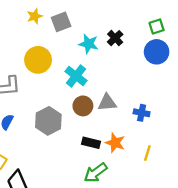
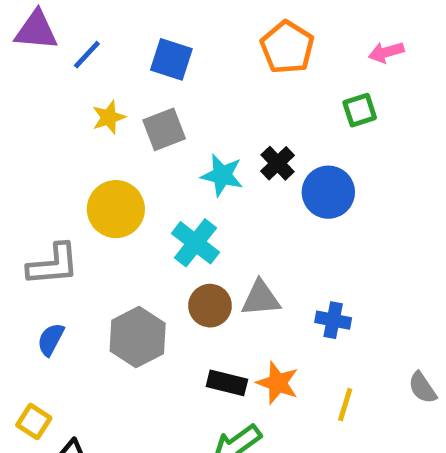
green square: (157, 27) -> (360, 110), moved
blue circle: (157, 52) -> (328, 192), moved

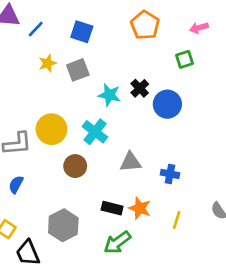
yellow circle: (116, 209) -> (51, 129), moved
brown circle: (210, 306) -> (75, 166), moved
gray hexagon: (138, 337) -> (63, 225), moved

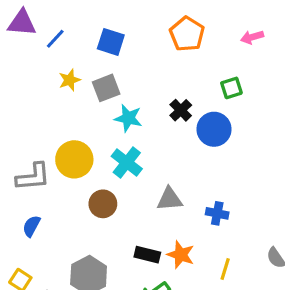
green square: (184, 59) -> (231, 88), moved
cyan star: (109, 95) -> (128, 118), moved

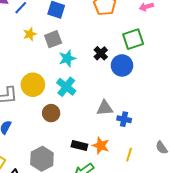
green square: (231, 88) -> (133, 39), size x1.5
cyan star: (128, 118) -> (67, 58), turned -30
gray triangle: (170, 199) -> (105, 108), moved

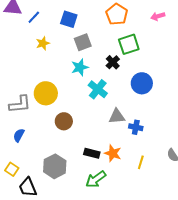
gray square: (53, 39) -> (83, 42), moved
green square: (133, 39) -> (129, 44), moved
blue circle: (122, 65) -> (142, 83), moved
cyan cross: (66, 87) -> (98, 89), moved

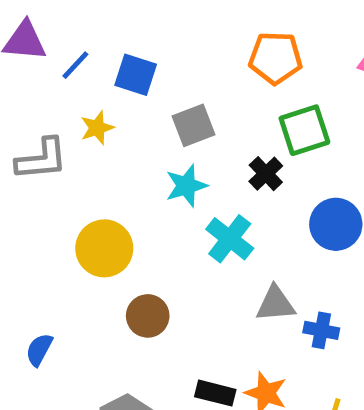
orange pentagon: (117, 14) -> (275, 58), turned -30
blue square: (69, 19) -> (136, 75), moved
gray L-shape: (20, 104) -> (42, 159), moved

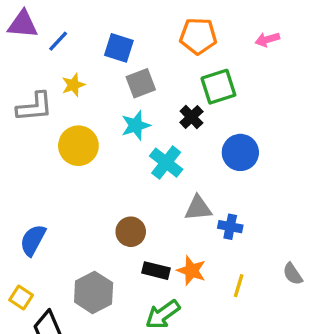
blue square: (136, 75) -> (119, 48), moved
yellow circle: (104, 248) -> (78, 146), moved
brown circle: (148, 316) -> (131, 232), moved
blue semicircle: (39, 350) -> (33, 240), size x1.4

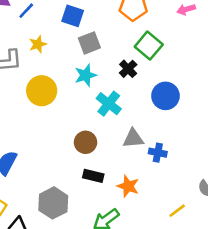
green square: (218, 87) -> (149, 46), turned -32
brown circle: (131, 232) -> (86, 142), moved
black rectangle: (156, 271) -> (93, 176), moved
yellow line: (239, 286) -> (177, 211), moved, turned 36

